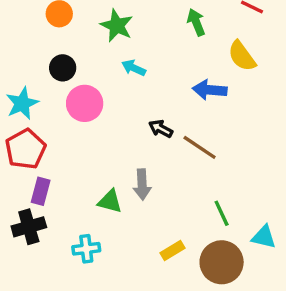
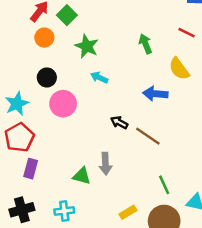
black cross: (29, 227) -> (22, 210), moved

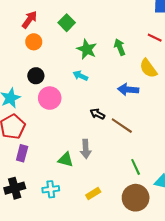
green square: (67, 15) -> (67, 23), moved
green star: (87, 46) -> (87, 49), moved
yellow rectangle: (128, 212) -> (93, 193), moved

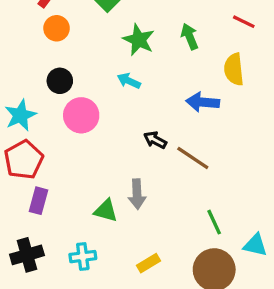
yellow semicircle: (148, 68) -> (234, 69), turned 30

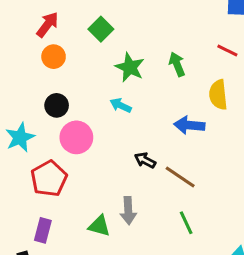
red pentagon: (24, 160) -> (49, 179), moved
purple rectangle: (38, 201) -> (43, 230), moved
green line: (214, 222) -> (186, 223), moved

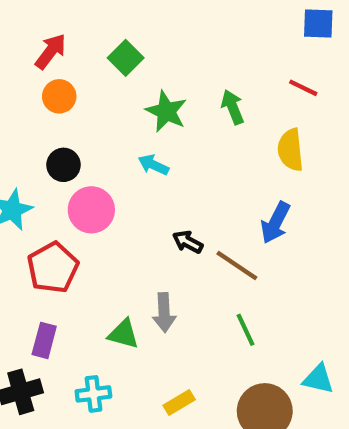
blue arrow: (189, 125) -> (275, 223), moved, turned -68

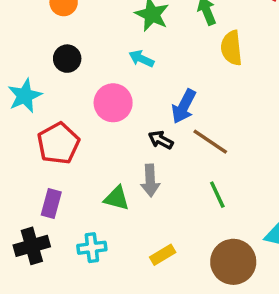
yellow semicircle: (290, 150) -> (231, 48), moved
pink circle: (91, 210) -> (113, 103), moved
blue arrow: (275, 223) -> (184, 106), moved
black arrow: (188, 242) -> (161, 140), moved

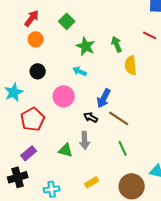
purple rectangle: (51, 203) -> (29, 153), turned 35
cyan cross: (92, 248) -> (52, 189), moved

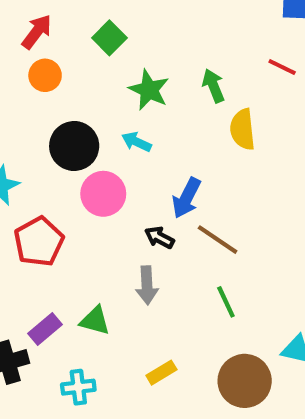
black circle: (38, 71) -> (74, 146), moved, size x1.5
green triangle: (66, 150) -> (95, 321), moved
purple rectangle: (29, 153) -> (45, 329), moved

